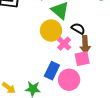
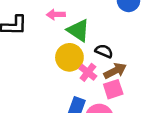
brown arrow: (85, 45) -> (115, 71), turned -108

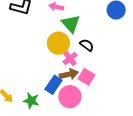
brown arrow: (115, 71) -> (69, 74), moved
pink square: (113, 89) -> (86, 77), turned 35

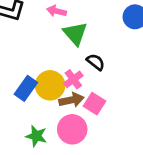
yellow circle: (58, 43) -> (50, 85), moved
blue rectangle: (54, 85) -> (26, 88), moved
green star: (31, 101) -> (36, 136), moved

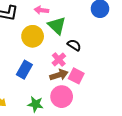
yellow circle: (50, 85) -> (33, 36), moved

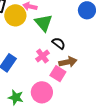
yellow circle: (33, 36) -> (15, 15), moved
brown arrow: (59, 75) -> (68, 62), moved

